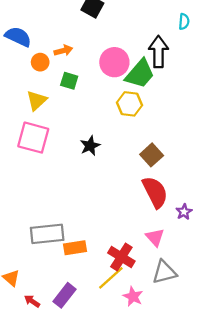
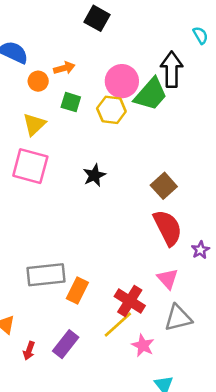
cyan semicircle: (184, 22) -> (200, 35), turned -35
yellow hexagon: (129, 104) -> (111, 110), moved
orange rectangle: (75, 248) -> (77, 290), turned -55
red arrow: (32, 301) -> (29, 351), turned -105

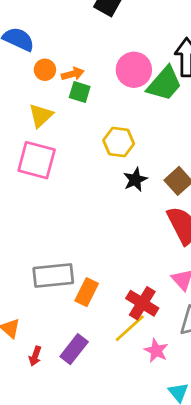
orange arrow: (64, 68) -> (73, 74), moved
yellow hexagon: (111, 110) -> (119, 142), moved
black star: (94, 175) -> (135, 180), moved

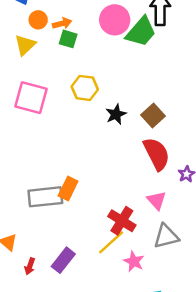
yellow triangle: (41, 116) -> (25, 45), moved
yellow hexagon: (119, 142) -> (85, 88), moved
orange rectangle: (87, 292) -> (68, 188), moved

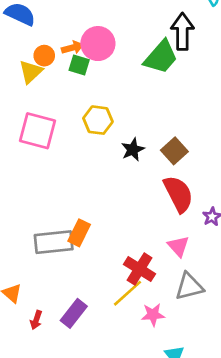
orange circle: (38, 20) -> (44, 56), moved
pink circle: (115, 20) -> (98, 44), moved
pink star: (134, 261) -> (153, 315), turned -30

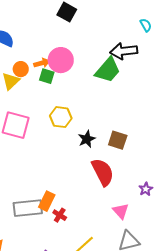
black arrow: (182, 31) -> (124, 51), turned -96
brown square: (174, 151) -> (118, 140), turned -30
red semicircle: (178, 194) -> (103, 172), moved
red cross: (140, 269) -> (60, 215), moved, size x0.6

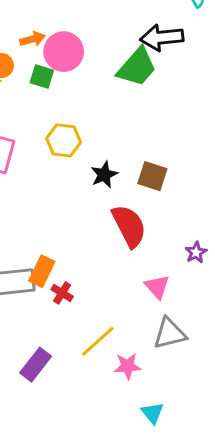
orange arrow: (42, 63) -> (32, 39), moved

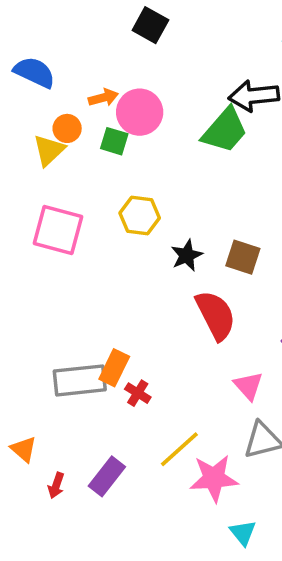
pink star: (127, 366) -> (214, 478), size x1.5

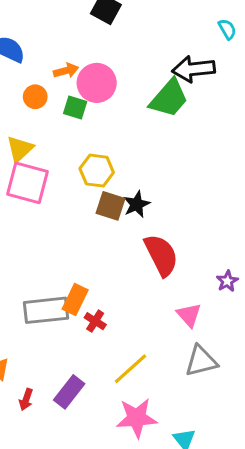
yellow triangle: (49, 150) -> (20, 149), moved
brown square: (243, 257) -> (111, 206), moved
pink star: (214, 478) -> (137, 418), moved

